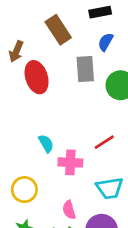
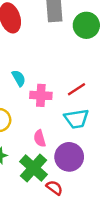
red line: (104, 142) -> (77, 89), moved

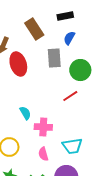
red line: (77, 89) -> (70, 96), moved
pink semicircle: (40, 138) -> (43, 154), moved

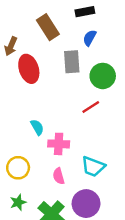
cyan trapezoid: (72, 146) -> (93, 167), turned 30

